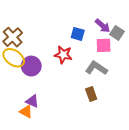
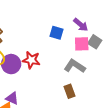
gray square: (117, 33) -> (95, 42), moved
red star: (63, 55) -> (31, 60), moved

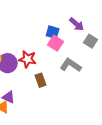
pink square: (82, 44) -> (56, 43), moved, turned 35
brown rectangle: (70, 91) -> (41, 80), moved

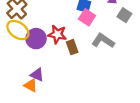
brown rectangle: (41, 80) -> (72, 47), moved

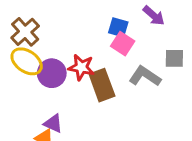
gray square: (124, 15) -> (174, 58), moved, turned -32
brown rectangle: (72, 47) -> (102, 85), size x1.5

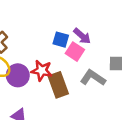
purple arrow: (154, 16) -> (82, 36), moved
blue square: (118, 27) -> (61, 40), moved

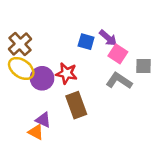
pink square: (75, 52) -> (118, 54), moved
brown rectangle: (58, 85) -> (76, 105), moved

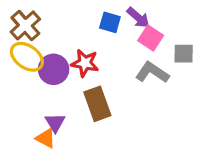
purple triangle: (43, 120) -> (55, 123), turned 35

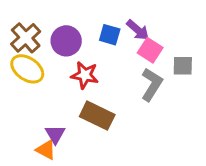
purple circle: (54, 69) -> (66, 41), moved
gray L-shape: (152, 72) -> (152, 84), turned 88
brown rectangle: (97, 104) -> (97, 116), turned -44

